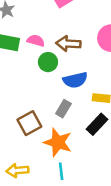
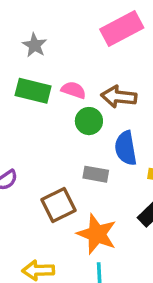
blue semicircle: (75, 80) -> (126, 148), turned 90
gray rectangle: (63, 109) -> (96, 174), moved, turned 66

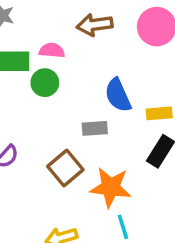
brown arrow: (119, 97) -> (95, 25), moved
green circle: (89, 121) -> (45, 83), moved

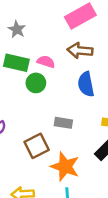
blue semicircle: (118, 95) -> (86, 84), moved

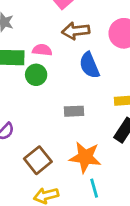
brown square: (37, 146) -> (38, 160), moved

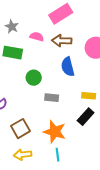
pink semicircle: (42, 50) -> (37, 37), moved
green circle: (36, 75) -> (34, 78), moved

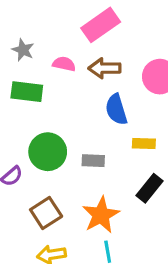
green circle: (34, 78) -> (48, 152), moved, size x1.5
yellow rectangle: (89, 96) -> (144, 143), moved
orange star: (55, 132) -> (101, 215), turned 30

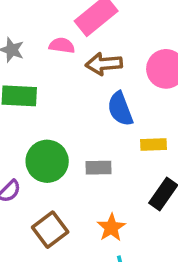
pink semicircle: (64, 64) -> (62, 46), moved
orange star: (101, 215) -> (111, 227), size x0.7

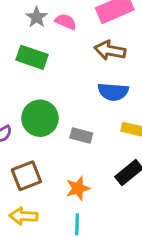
pink semicircle: (62, 46) -> (66, 22), moved
blue semicircle: (120, 109) -> (113, 92), turned -80

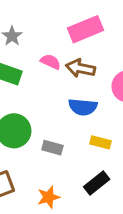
pink semicircle: (66, 22) -> (51, 62), moved

